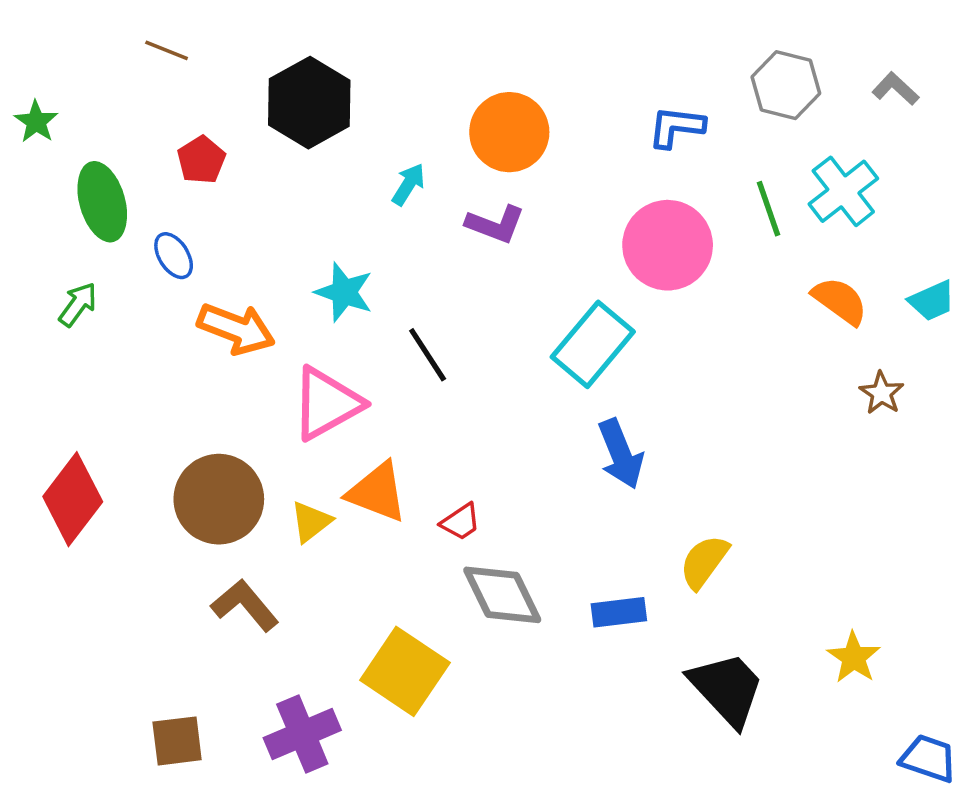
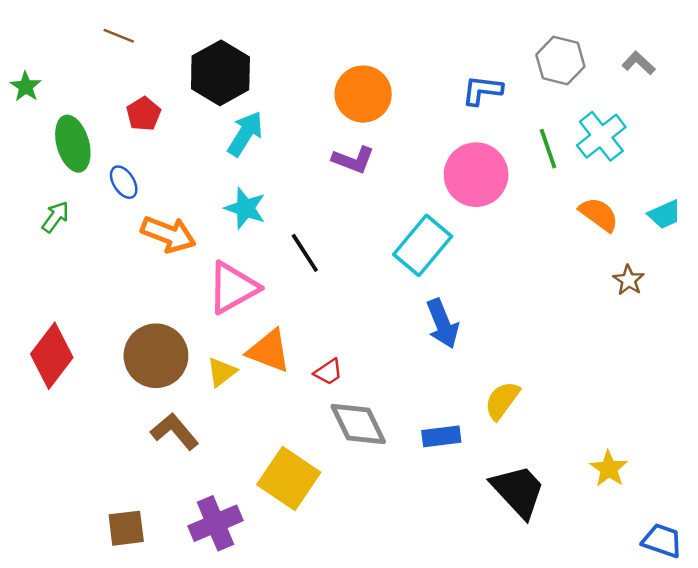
cyan arrow: (408, 184) -> (245, 134), moved, size x1.5

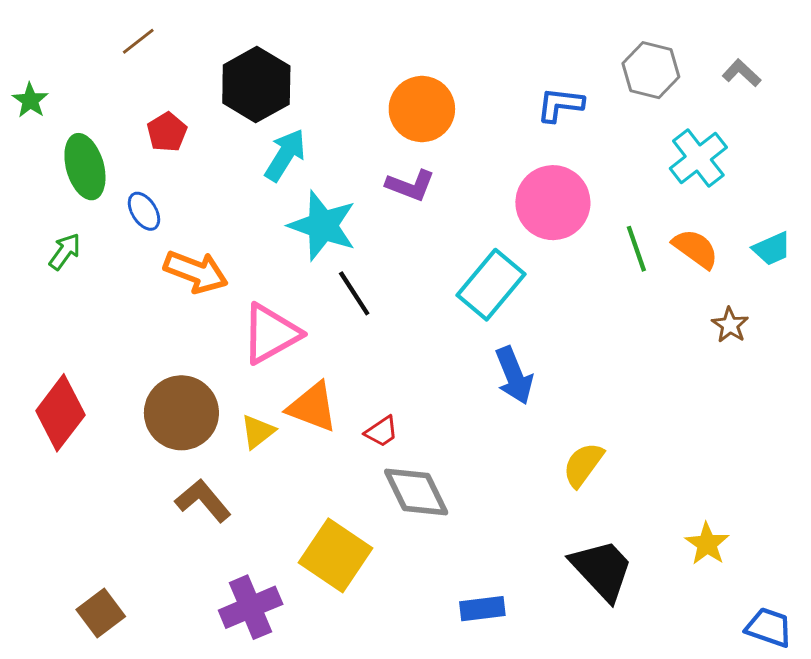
brown line: (119, 36) -> (138, 41), turned -60
green line: (548, 149) -> (636, 249), moved
cyan star: (245, 208) -> (323, 226), moved, size x1.4
blue rectangle: (441, 436) -> (482, 609), moved
brown square: (126, 528) -> (101, 613), moved, turned -30

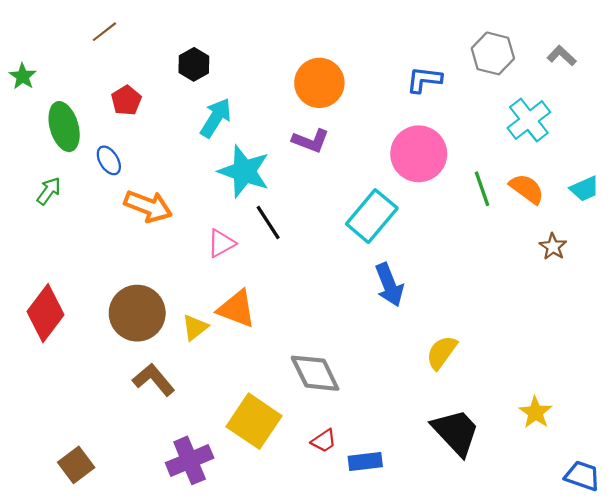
black hexagon: (256, 85) -> (194, 64), size x0.6
pink triangle: (271, 334) -> (221, 243), moved, size x0.6
red trapezoid: (382, 432) -> (324, 441), moved

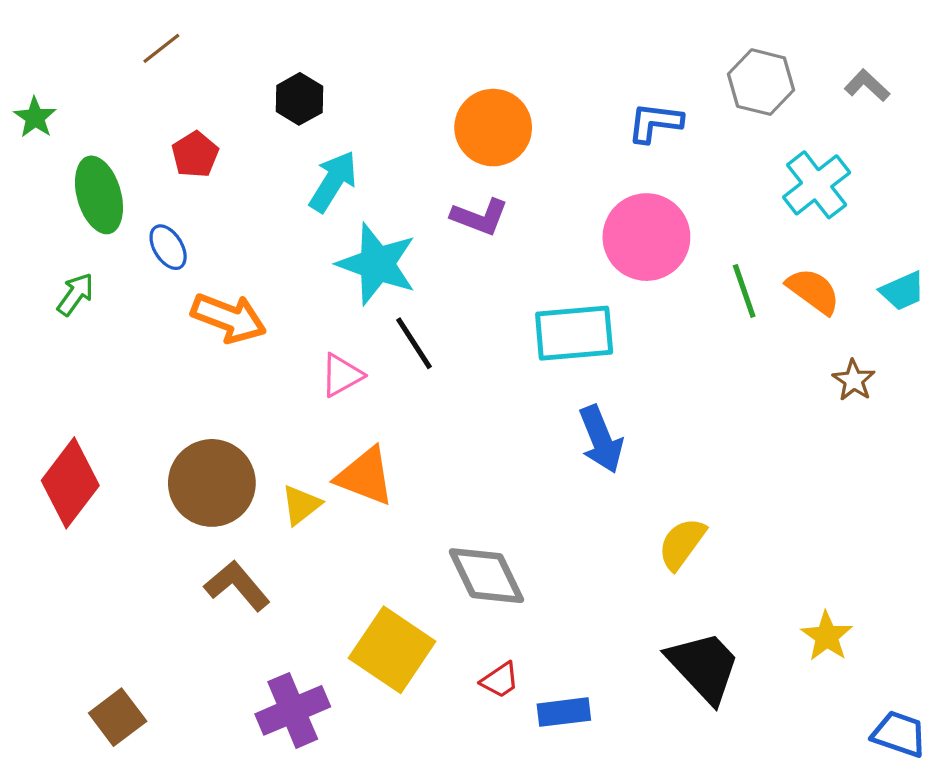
cyan rectangle: (372, 216) -> (574, 333), turned 45

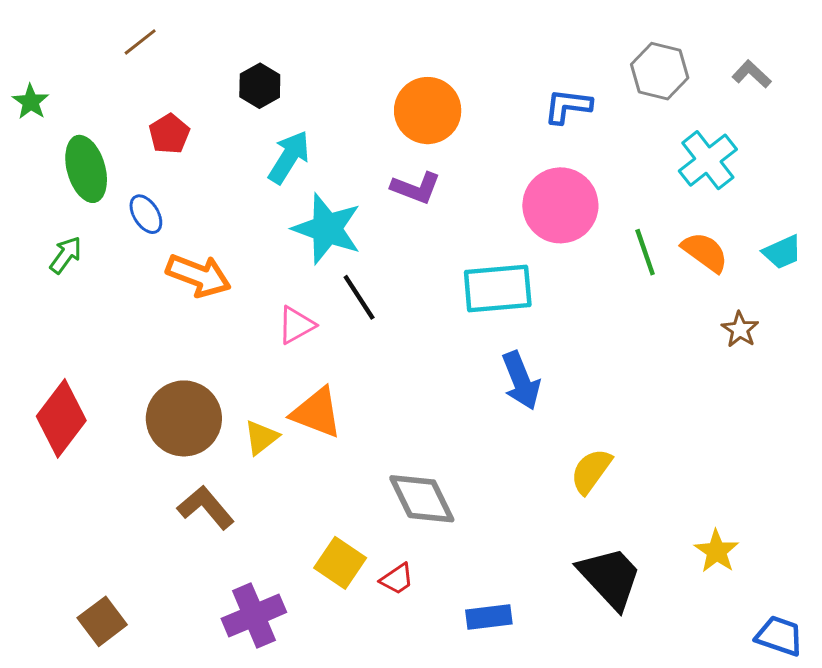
yellow square: (392, 650) -> (340, 563), size x0.7
red trapezoid: (500, 680) -> (397, 579), moved

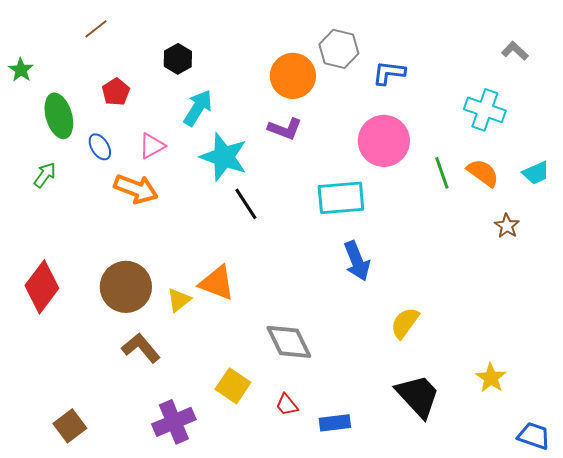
gray hexagon: (660, 71) -> (339, 49), moved
cyan cross: (708, 160) -> (485, 110), turned -33
pink triangle: (296, 325) -> (152, 146), moved
red trapezoid: (397, 579) -> (287, 405), moved, turned 85

